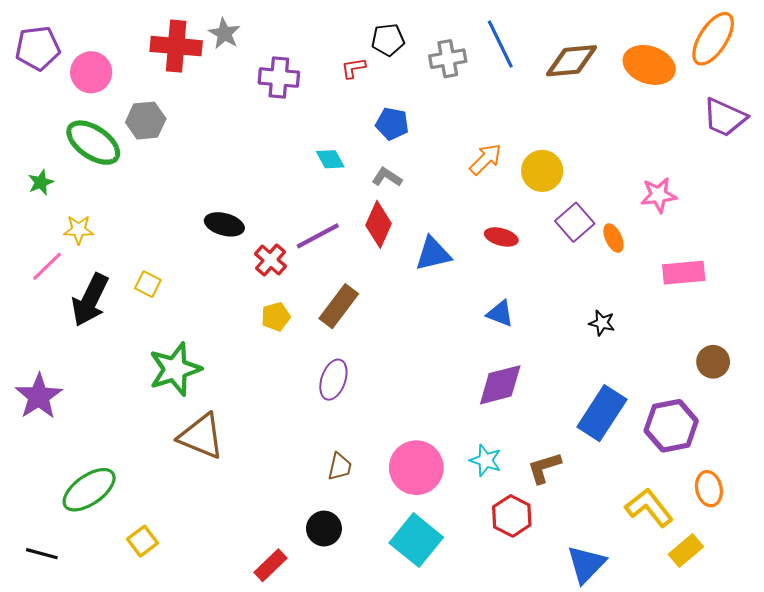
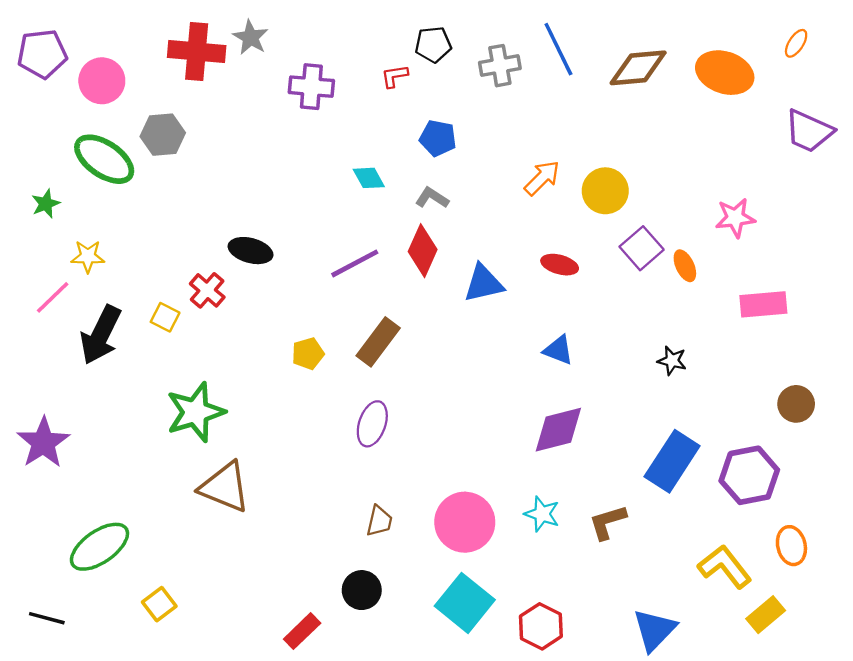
orange ellipse: (713, 39) -> (796, 43), size x0.5
red cross: (271, 260) -> (207, 290), moved
red hexagon: (512, 516) -> (541, 626), moved

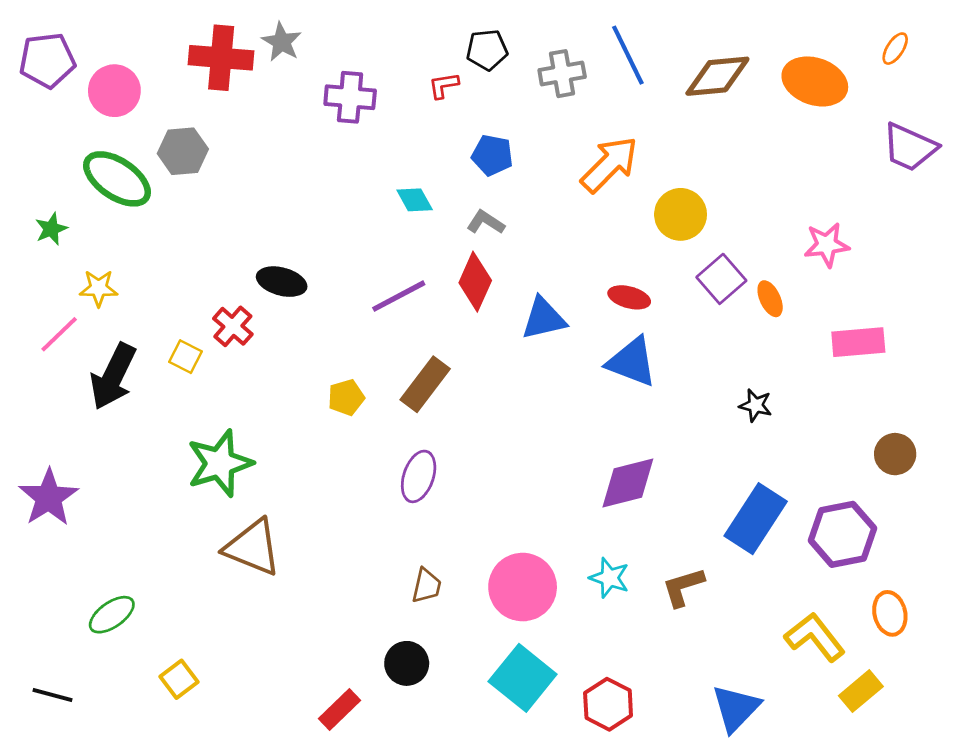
orange arrow: (542, 178) -> (609, 164), moved, size x1.4
blue triangle: (558, 350) -> (632, 362), moved, size x1.5
green ellipse: (99, 547) -> (112, 615), size x0.7

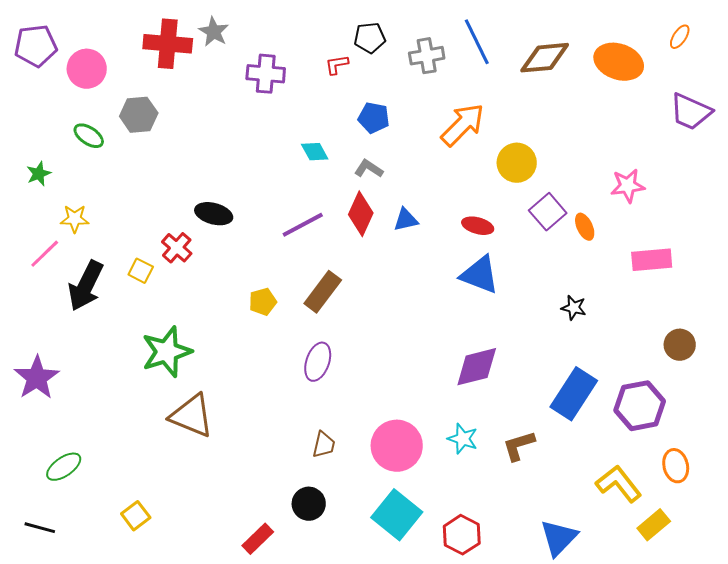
green ellipse: (117, 179) -> (89, 136), size x0.6
blue triangle: (544, 318) -> (406, 220), moved, size x0.7
green ellipse: (112, 615) -> (64, 467), moved

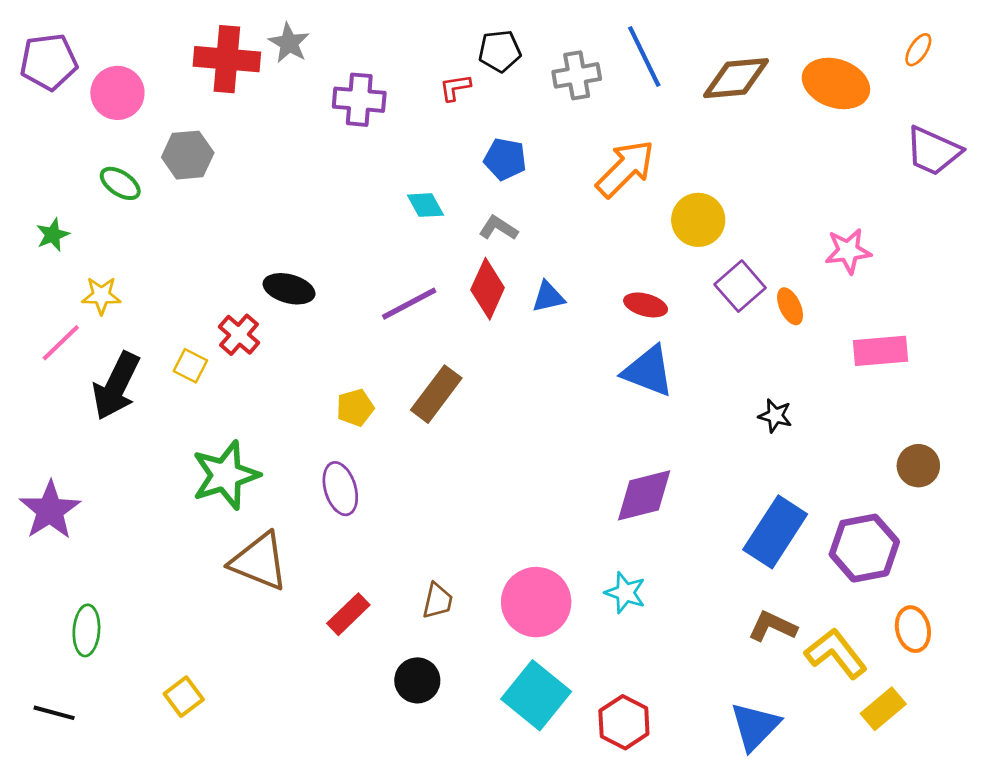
purple ellipse: (318, 362) -> (340, 489), moved, turned -36
brown L-shape: (519, 446) -> (772, 626), moved, turned 42
green ellipse: (64, 467) -> (86, 630), turned -51
red rectangle: (258, 539) -> (348, 614), moved

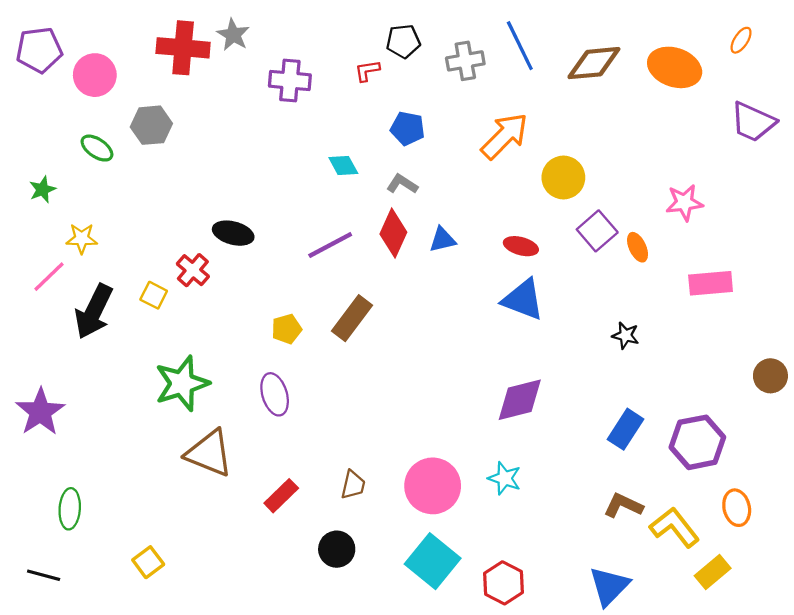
brown circle: (918, 466) -> (770, 376), moved
blue rectangle: (775, 532) -> (626, 429), size x0.7

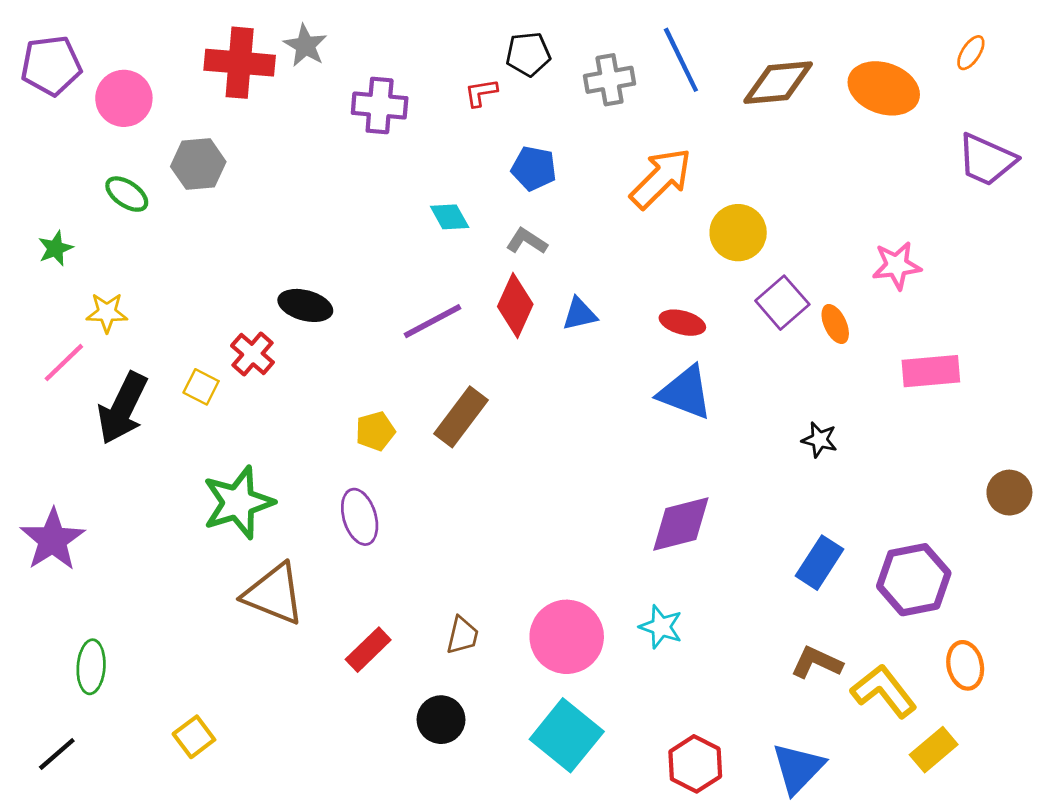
black line: (44, 575) -> (57, 754), turned -56
red hexagon: (503, 583) -> (695, 764), moved

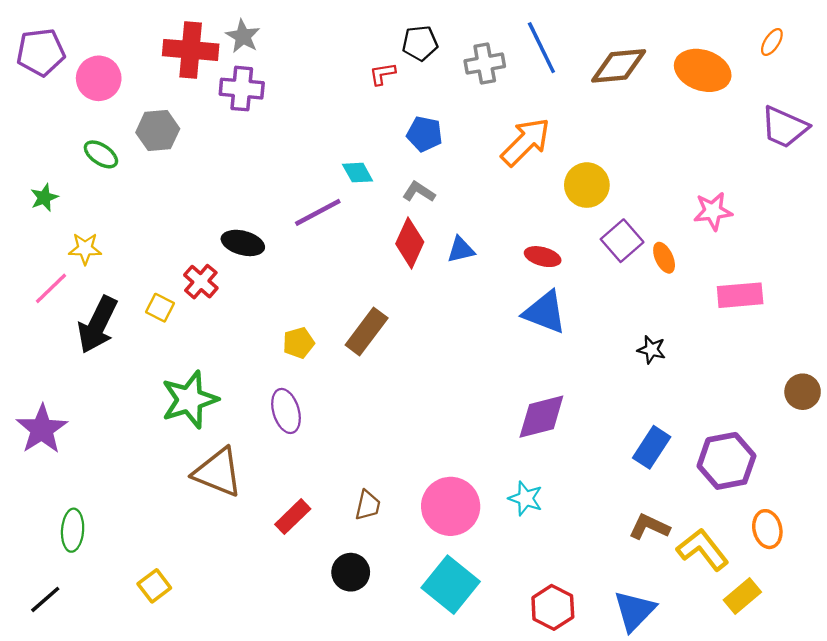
purple cross: (380, 106) -> (242, 89), moved
purple line: (432, 321) -> (318, 212), moved

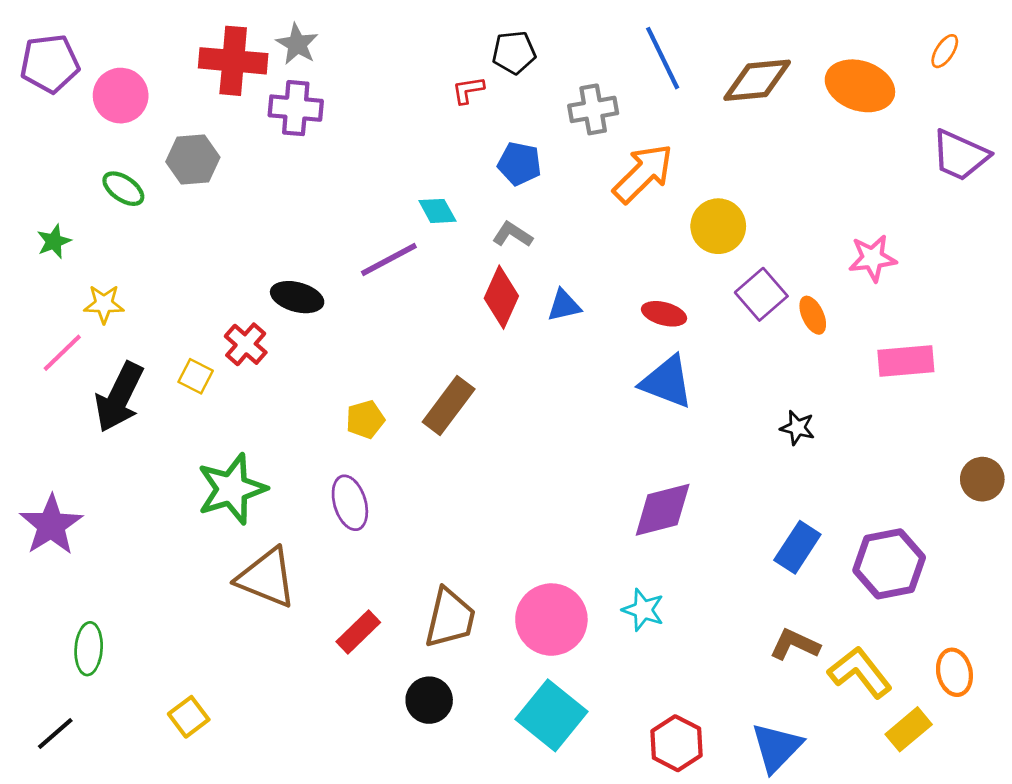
gray cross: (485, 64) -> (593, 109), moved
brown trapezoid: (368, 505) -> (450, 618), size x1.6
orange ellipse: (767, 529) -> (954, 672), moved

